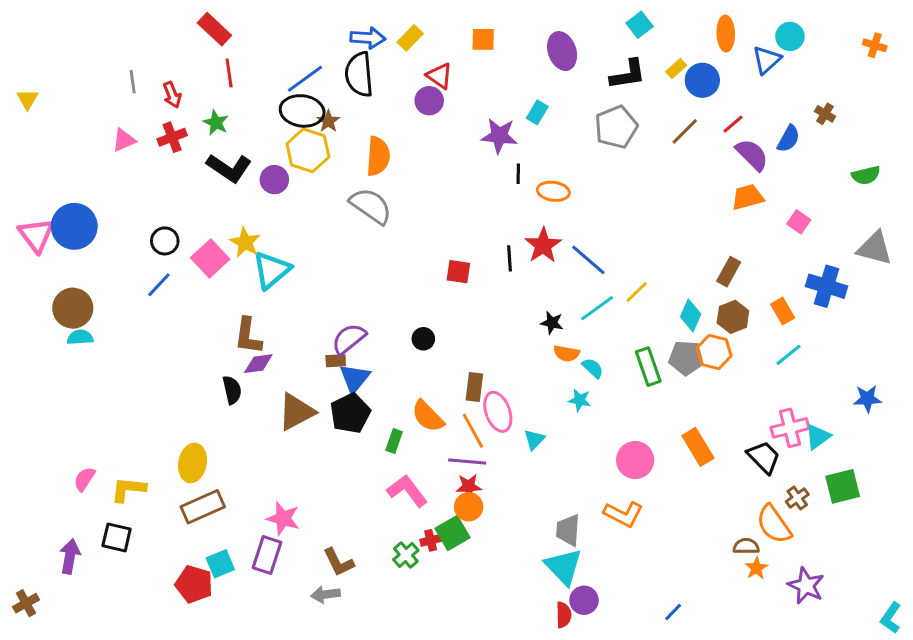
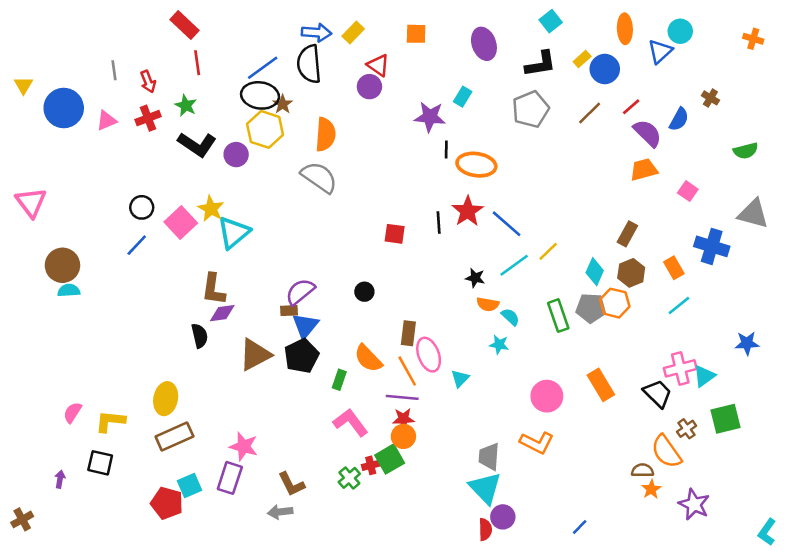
orange ellipse: (553, 191) -> (476, 165), size x1.4
blue circle: (74, 226) -> (64, 108), moved
purple arrow: (70, 556) -> (60, 479), size x0.6

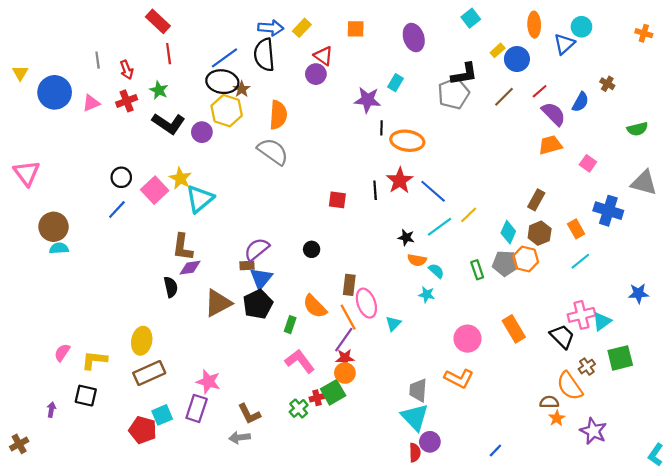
black L-shape: (541, 64) -> (464, 74), moved
green rectangle: (558, 316) -> (477, 270), size x0.7
purple line: (402, 397) -> (344, 340), turned -60

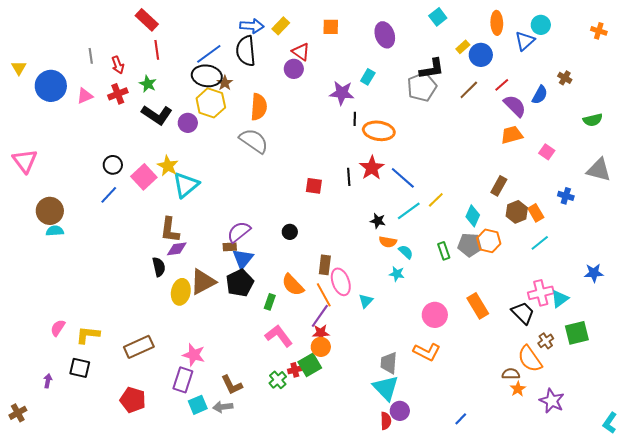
blue cross: (608, 211) -> (566, 196), size x0.6
brown hexagon: (540, 233) -> (517, 212), moved
yellow ellipse: (142, 341) -> (181, 292), moved
cyan square: (162, 415) -> (198, 405), moved

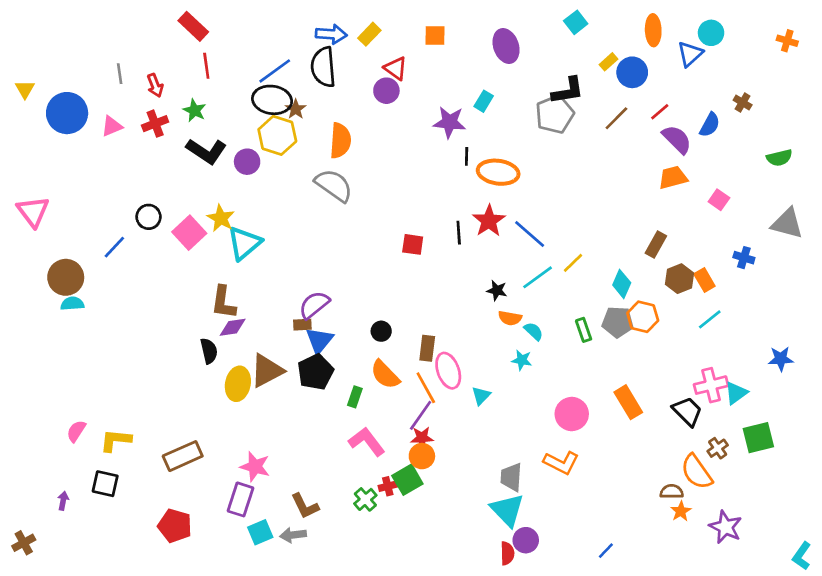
blue line: (109, 195) -> (114, 247), moved
black circle: (290, 232) -> (381, 331), moved

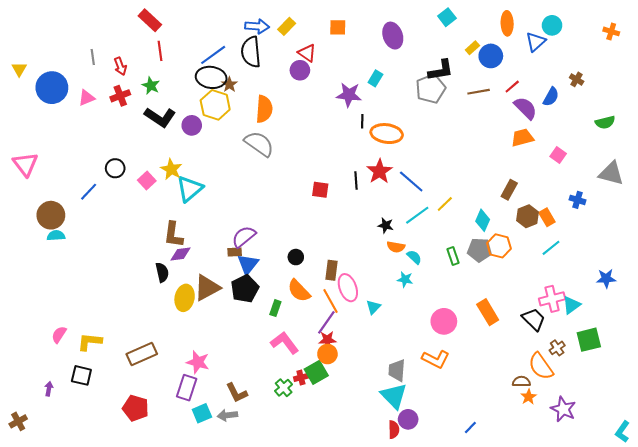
brown line: (616, 118) -> (479, 92), turned 35
pink square: (189, 233) -> (147, 180), size x0.7

